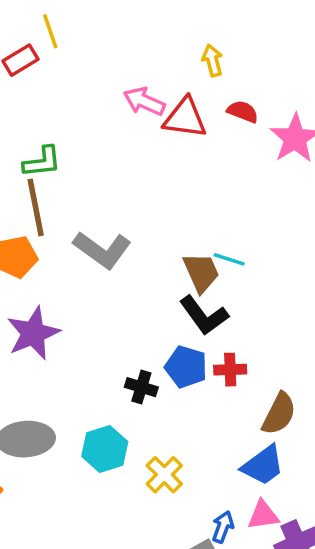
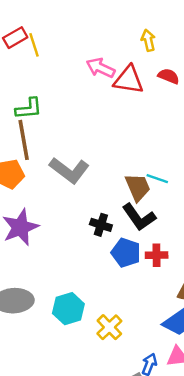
yellow line: (50, 31) -> (34, 45), moved
black cross: (141, 387) -> (101, 225), moved

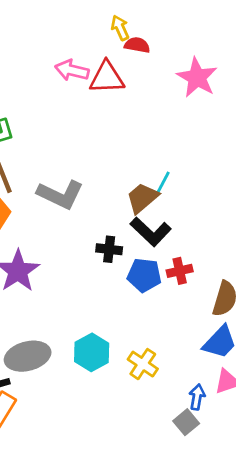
red semicircle: (169, 76) -> (137, 45), moved
cyan line: (157, 179) -> (163, 183), turned -70
brown trapezoid: (138, 187) -> (142, 198), turned -96

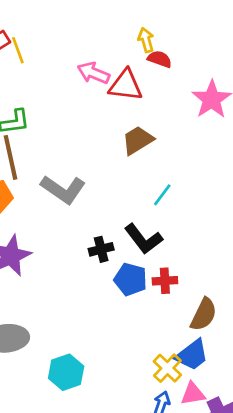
brown trapezoid: (142, 198) -> (138, 140), moved
black cross: (109, 249) -> (101, 249), turned -30
cyan hexagon: (92, 352) -> (66, 372), moved
yellow cross: (143, 364) -> (167, 368), moved

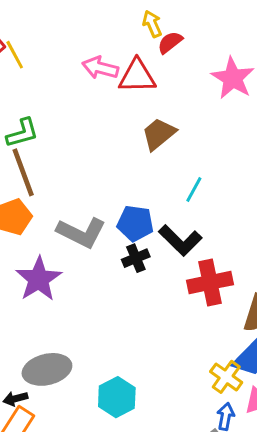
red semicircle: (160, 59) -> (170, 42), turned -50
gray L-shape: (63, 189) -> (81, 233), moved
blue pentagon: (130, 279) -> (135, 223), moved
red cross: (165, 281) -> (210, 282), size x1.6

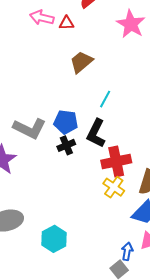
red triangle: (137, 76) -> (67, 23), size x0.6
black L-shape: (180, 240) -> (96, 133), turned 72
yellow cross: (226, 377) -> (114, 187), moved

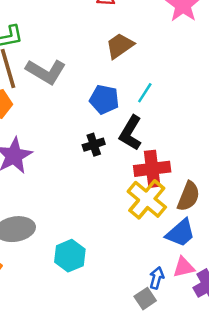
blue pentagon: (66, 122) -> (104, 99), moved
gray L-shape: (30, 128) -> (46, 72), moved
yellow cross: (114, 187) -> (147, 199), size x1.5

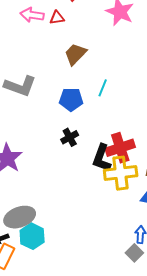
black L-shape: (131, 133) -> (102, 158), moved
yellow cross: (147, 199) -> (121, 173), turned -36
cyan hexagon: (70, 256) -> (32, 236), moved

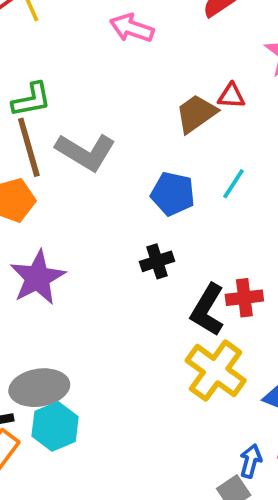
red triangle: (57, 18) -> (231, 96), moved
red cross: (120, 148) -> (244, 298), size x0.7
yellow cross: (121, 173) -> (216, 371), moved, turned 32

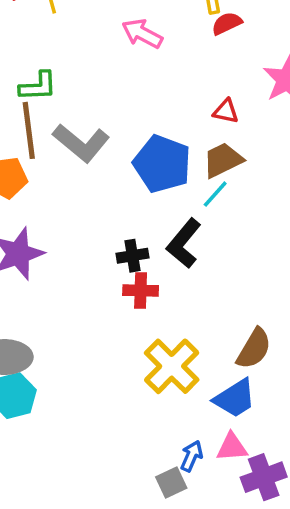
brown trapezoid: (196, 113) -> (223, 160), moved
blue pentagon: (173, 194) -> (162, 164), moved, size x1.4
red cross: (244, 298) -> (141, 291), moved
black L-shape: (207, 310) -> (184, 243), moved

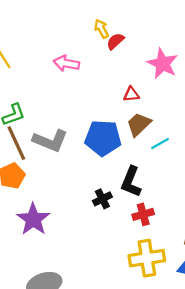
cyan line: (215, 194) -> (160, 144), moved, turned 36
red cross: (141, 291) -> (143, 214), moved
yellow cross: (172, 366) -> (147, 258), turned -36

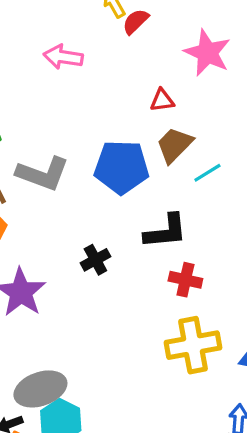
black L-shape: (131, 182) -> (166, 231), turned -116
black cross: (102, 199) -> (95, 260), moved
red cross: (143, 214) -> (185, 280), turned 30

